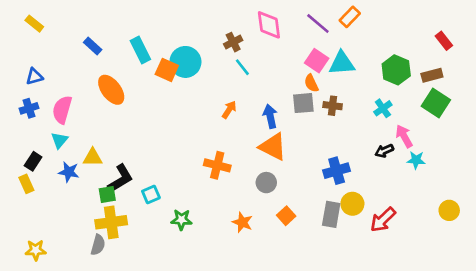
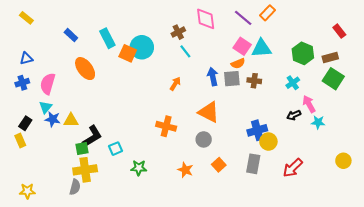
orange semicircle: (311, 83) -> (238, 63), turned -88
blue arrow: (270, 116) -> (213, 77), moved
blue star: (69, 172) -> (53, 119), moved
yellow circle: (352, 204) -> (268, 141), moved

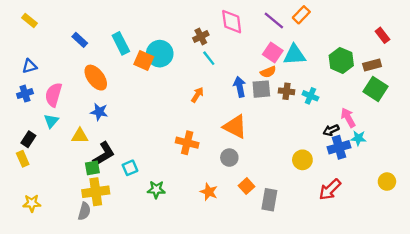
cyan cross: (293, 83) -> (310, 96), moved, turned -32
blue star: (53, 119) -> (99, 112), moved
blue cross: (257, 130) -> (339, 147), moved
gray rectangle: (253, 164) -> (269, 200), moved
yellow star: (27, 191) -> (32, 203), moved

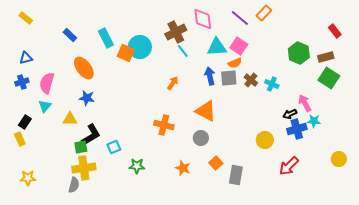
brown cross: (201, 36) -> (176, 32), size x1.5
cyan triangle: (294, 55) -> (217, 47), moved
brown cross: (286, 91) -> (251, 80), turned 32

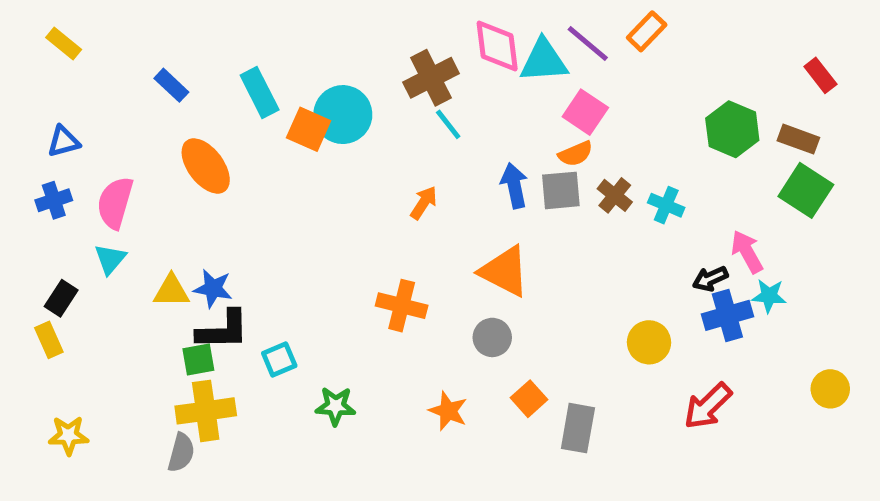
cyan triangle: (217, 47) -> (544, 61), moved
brown rectangle: (326, 57) -> (798, 139), turned 35
blue star: (87, 98) -> (213, 288), moved
black L-shape: (91, 135) -> (223, 330), turned 30

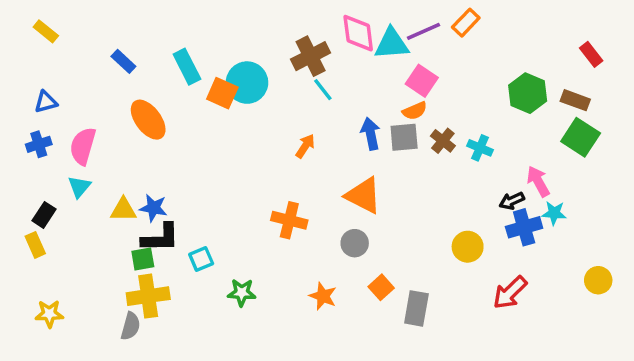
purple line: (588, 44) -> (423, 31), turned -64

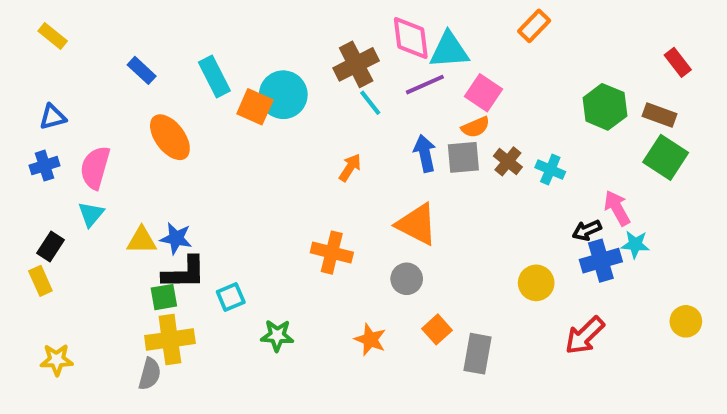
purple line: (423, 31) -> (425, 85), moved

